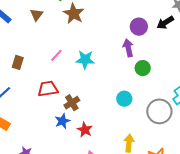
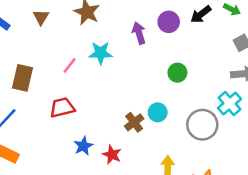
purple arrow: (128, 48) -> (139, 33), moved
cyan star: (85, 60) -> (101, 53), moved
brown rectangle: (18, 62) -> (22, 78), size x1.5
brown cross: (72, 103) -> (134, 122), moved

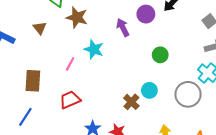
cyan star: (101, 53) -> (94, 49), turned 30

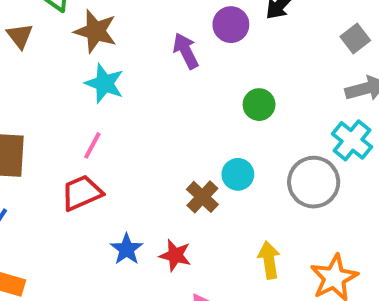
brown triangle: (40, 28) -> (20, 36), moved
cyan star: (94, 49) -> (104, 83), moved
pink line: (70, 64) -> (92, 145), moved

